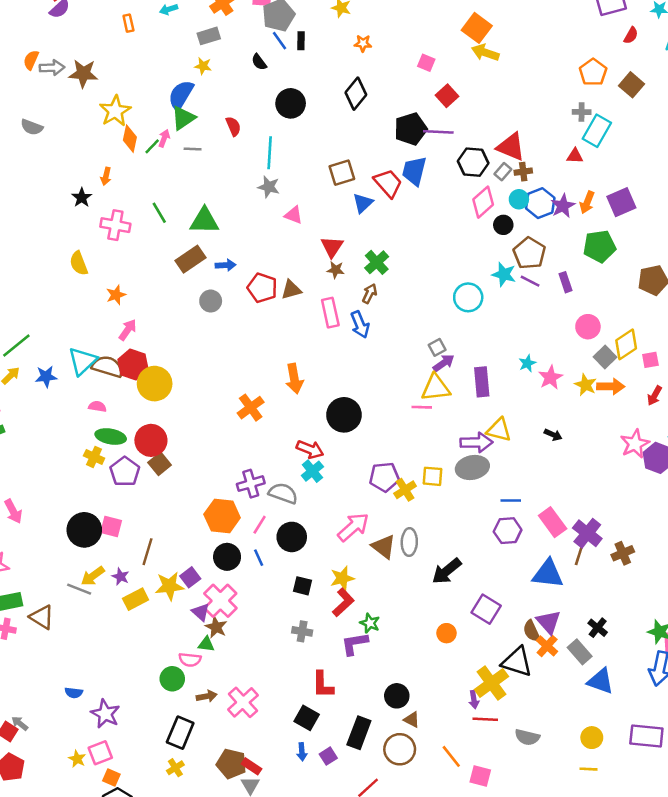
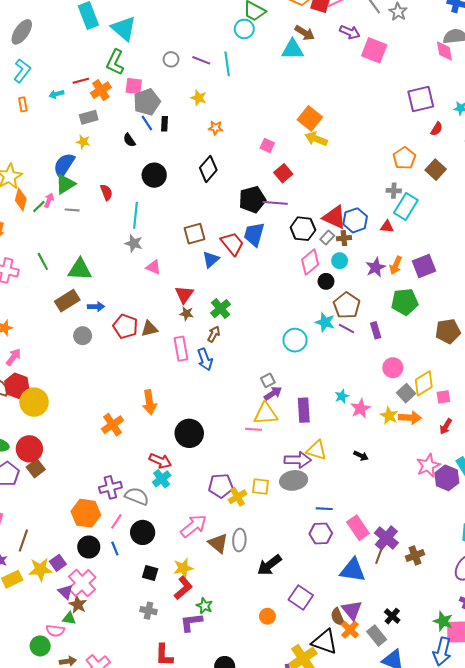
blue hexagon: (540, 203) -> (355, 220), moved

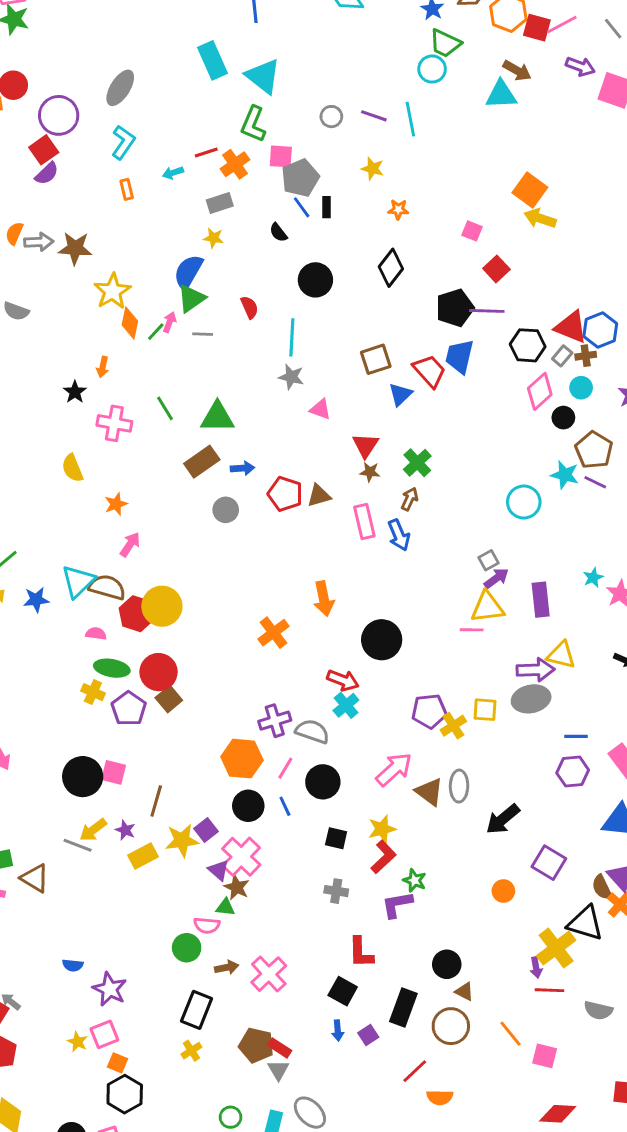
red hexagon: (17, 386) -> (137, 614), moved

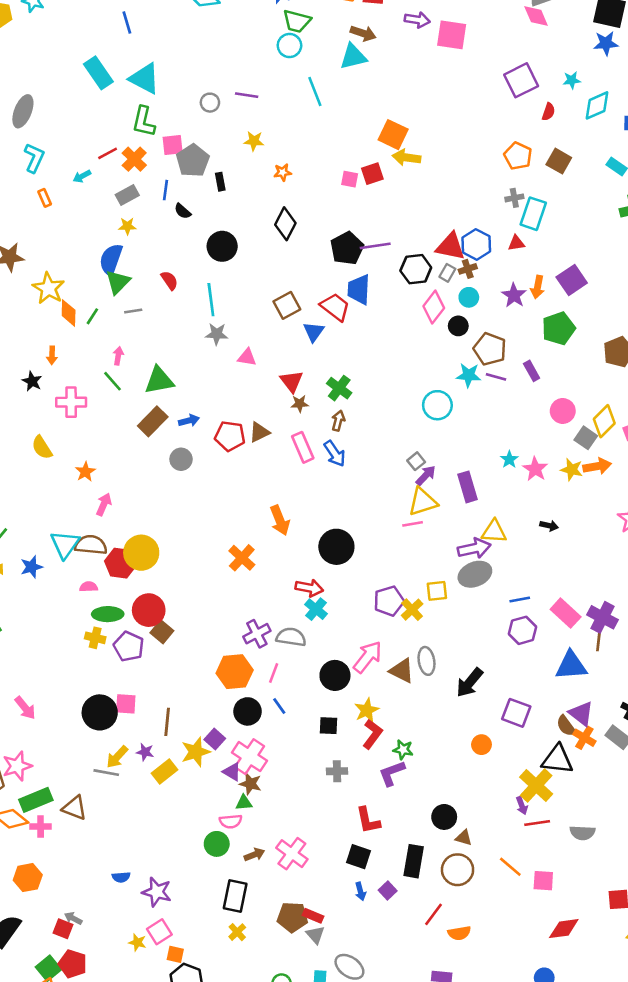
cyan line: (410, 119) -> (315, 92), moved
blue line: (302, 207) -> (166, 190), moved, turned 54
red square: (496, 269) -> (372, 174), moved, turned 35
pink arrow: (170, 322) -> (118, 356), moved
black circle: (323, 782) -> (335, 675), moved

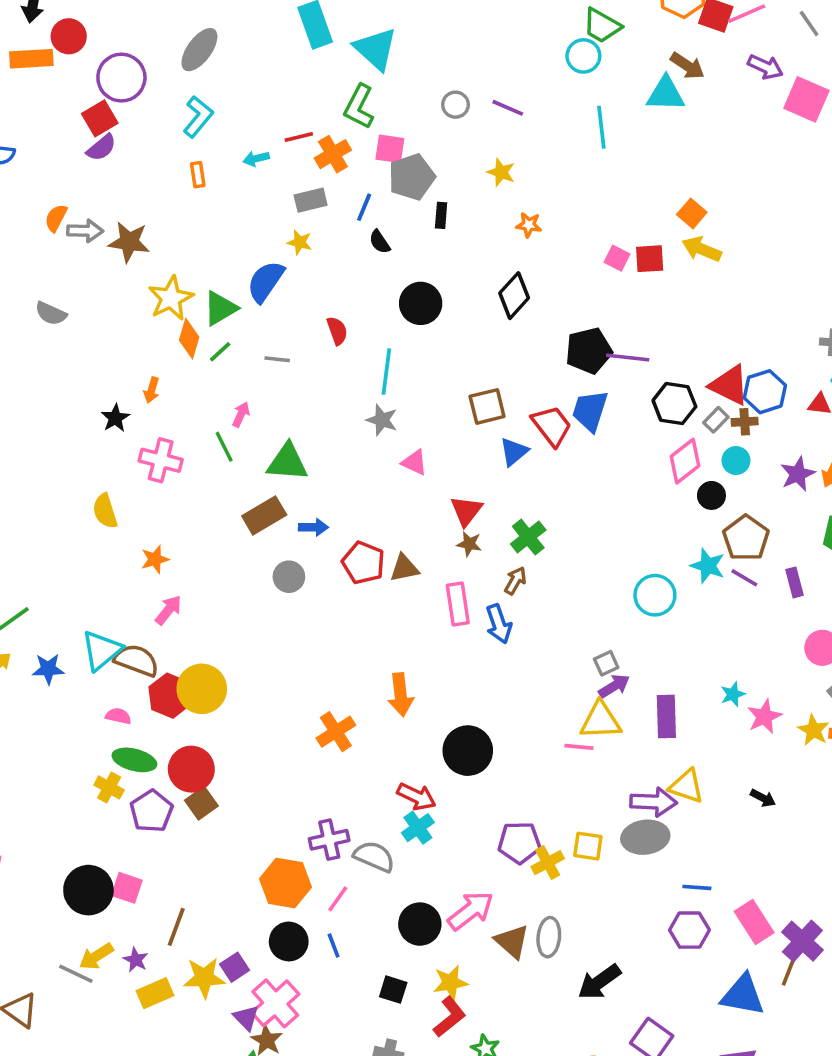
orange square: (393, 135) -> (692, 213), size x0.7
green triangle: (118, 282) -> (220, 308), moved

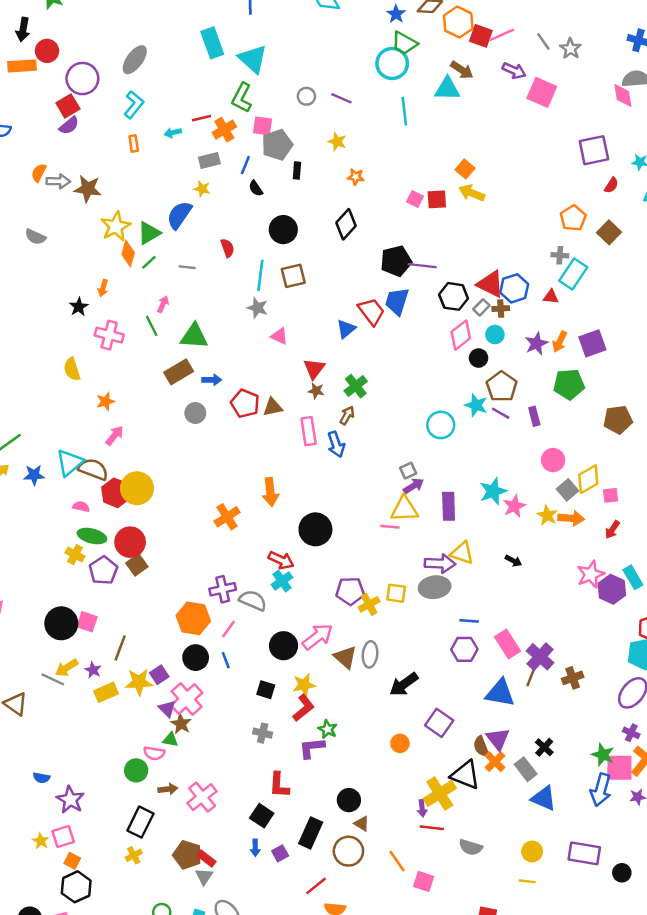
cyan circle: (583, 56) -> (392, 63), size x1.4
brown square: (487, 406) -> (293, 276), moved
cyan star: (733, 694) -> (493, 491), size x1.6

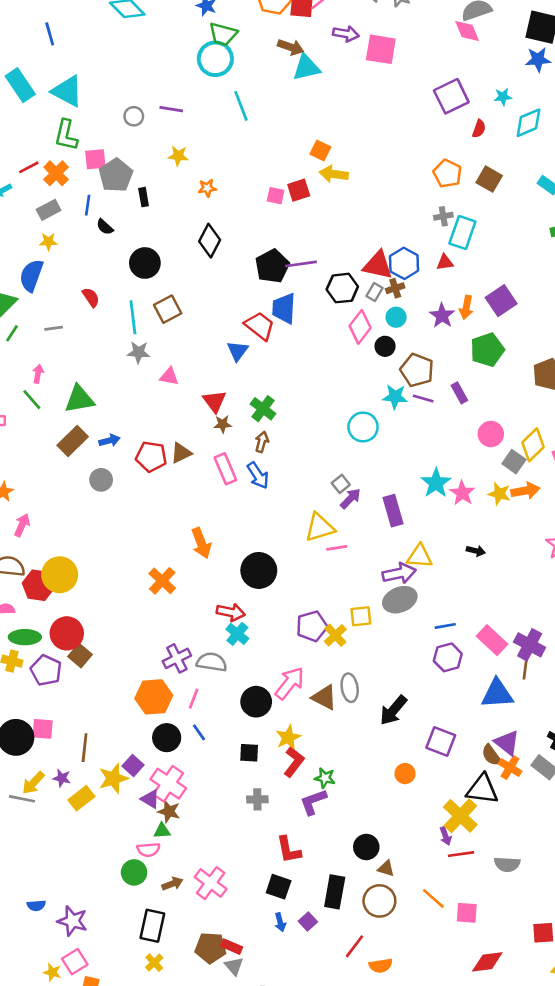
cyan triangle: (447, 89) -> (306, 68), moved
yellow triangle: (404, 509) -> (320, 527), moved

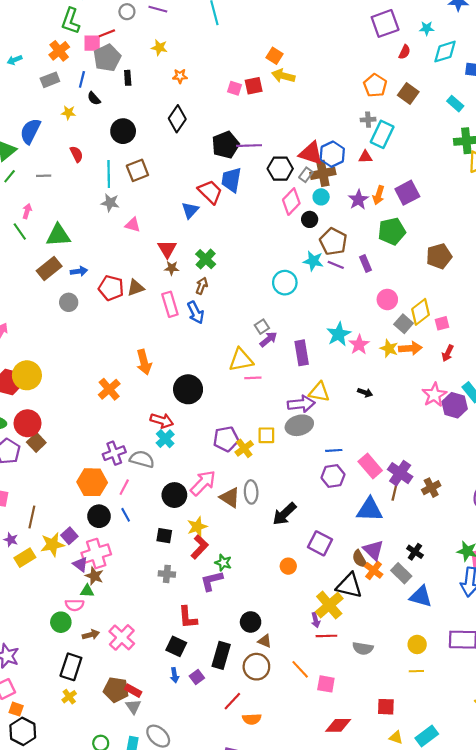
red line: (29, 167) -> (107, 33), moved
yellow star: (48, 242) -> (68, 113), moved
brown cross: (395, 288) -> (323, 173), size x1.6
pink cross: (168, 784) -> (96, 554), turned 32

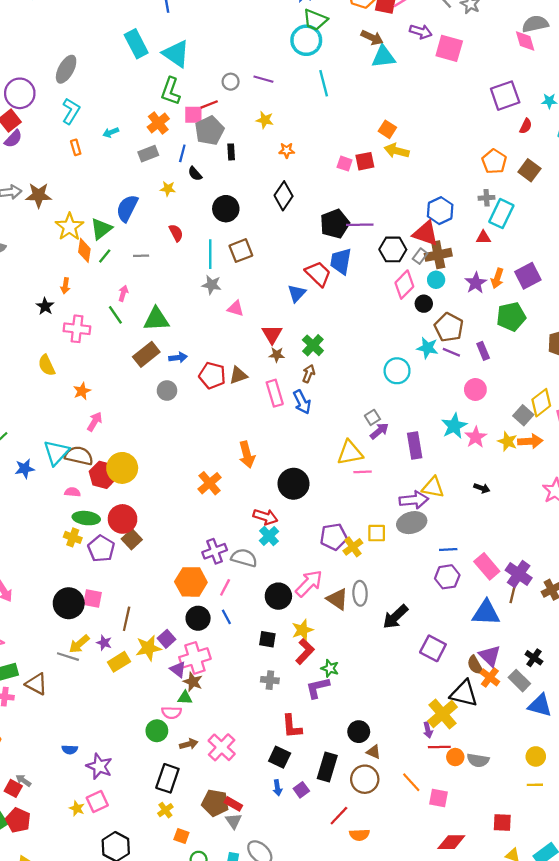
blue hexagon: (332, 154) -> (440, 211), moved
pink circle: (387, 299) -> (475, 389), moved
orange circle: (288, 566) -> (455, 757), moved
orange square: (16, 709) -> (181, 836), moved

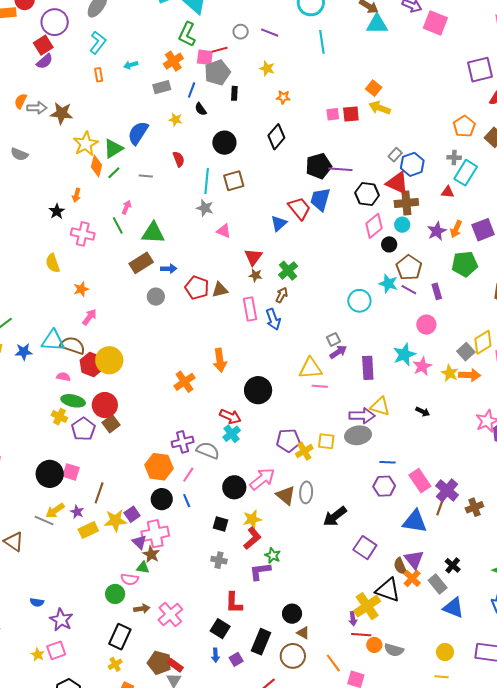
pink square: (345, 164) -> (333, 114), turned -32
gray rectangle: (420, 256) -> (395, 155), moved
cyan triangle: (56, 453) -> (53, 341), turned 45

